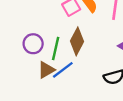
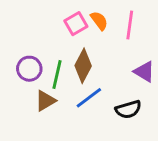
blue line: (63, 70) -> (89, 98), moved

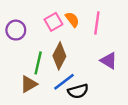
purple circle: (29, 69) -> (16, 30), moved
black semicircle: (128, 109) -> (78, 91), moved

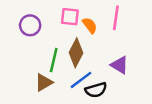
orange semicircle: (72, 19) -> (90, 25), moved
pink square: (53, 22) -> (70, 17), turned 36
purple triangle: (109, 61) -> (120, 65), moved

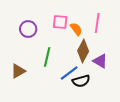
brown diamond: (76, 53) -> (83, 51), moved
brown triangle: (44, 82) -> (18, 71), moved

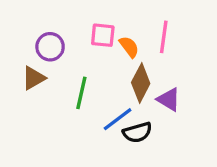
brown triangle: (18, 71) -> (34, 78), moved

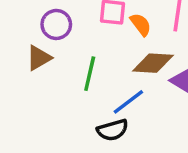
brown diamond: (141, 83) -> (153, 63), turned 66
black semicircle: (137, 132) -> (113, 130), moved

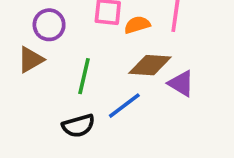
orange semicircle: (141, 24) -> (137, 25), turned -70
black semicircle: (113, 130) -> (78, 126), moved

